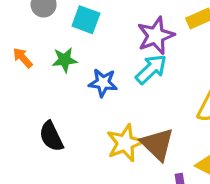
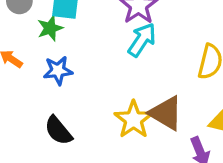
green star: (65, 60) -> (50, 28), moved
blue star: (103, 83) -> (58, 70), moved

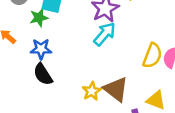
yellow star: (134, 120) -> (92, 91), size x0.7
black semicircle: (58, 131) -> (43, 74), moved

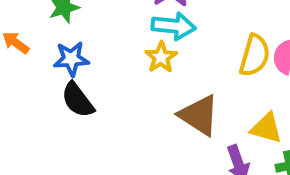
cyan arrow: (105, 34) -> (174, 26), turned 60
yellow star: (92, 91) -> (161, 57), moved

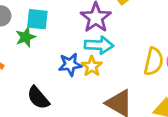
blue star: (71, 59) -> (70, 64), moved

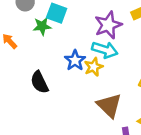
blue star: (70, 64) -> (75, 60), turned 30

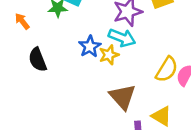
black semicircle: (39, 82) -> (38, 60), moved

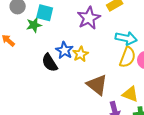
cyan arrow: (122, 38) -> (126, 38), moved
black semicircle: (38, 60) -> (50, 63), moved

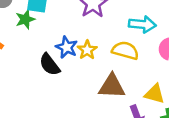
yellow semicircle: (128, 57) -> (125, 50), moved, turned -90
brown triangle: (97, 85) -> (112, 86), turned -30

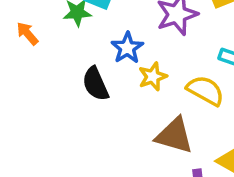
blue star: (67, 47) -> (127, 48), moved

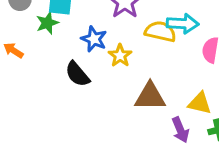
yellow semicircle: (205, 90) -> (160, 32), moved

